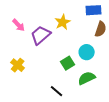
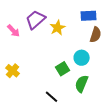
purple trapezoid: (41, 35) -> (36, 20), moved
green semicircle: (87, 78) -> (82, 84), turned -42

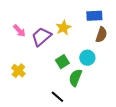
purple trapezoid: (36, 20) -> (41, 37), moved
green square: (63, 69) -> (62, 62), moved
green semicircle: (82, 84) -> (75, 78), moved

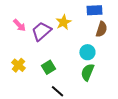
green square: (62, 62) -> (48, 67), moved
green semicircle: (75, 78) -> (87, 72), moved

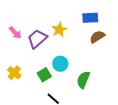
brown semicircle: (101, 29) -> (97, 37), turned -140
cyan circle: (87, 52) -> (60, 64), moved

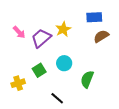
yellow cross: (14, 73) -> (18, 83), moved, turned 32
green square: (44, 75) -> (39, 70), moved

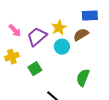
brown semicircle: (101, 36) -> (81, 35), moved
cyan circle: (64, 63) -> (62, 47), moved
yellow cross: (18, 83) -> (12, 57), moved

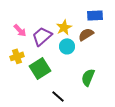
green square: (35, 69) -> (40, 68), size x1.5

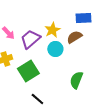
black line: (58, 96) -> (37, 99), moved

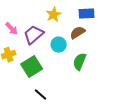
yellow star: (52, 30) -> (54, 15), moved
green semicircle: (76, 80) -> (80, 62), moved

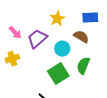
brown semicircle: (78, 33) -> (81, 37), turned 63
green square: (32, 67) -> (58, 74), moved

